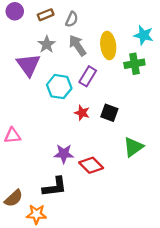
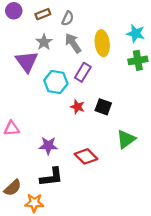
green cross: (134, 64) -> (138, 60), moved
purple star: (64, 154) -> (48, 146), moved

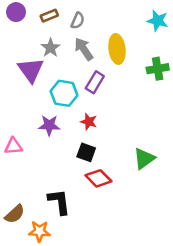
cyan star: (136, 33) -> (158, 21), moved
black square: (103, 107) -> (86, 152), moved
purple star: (48, 146) -> (49, 125), moved
black L-shape: (52, 177) -> (59, 202), turned -90

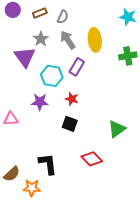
red diamond: (99, 178) -> (92, 159), moved

